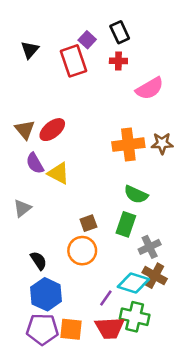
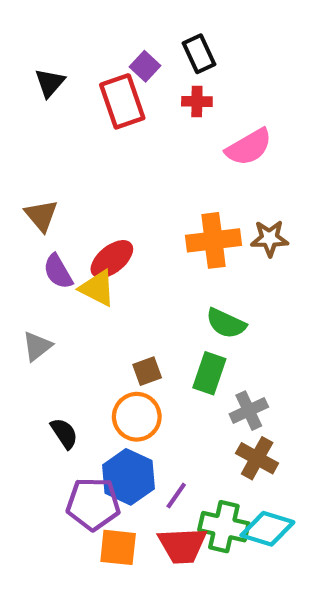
red ellipse: (52, 130) -> (112, 259), moved
cyan diamond: (133, 283) -> (267, 529), moved
blue hexagon: (46, 294) -> (128, 477), moved
purple pentagon: (42, 329) -> (93, 504), moved

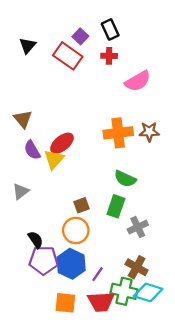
red rectangle: (122, 101) -> (68, 56), turned -36
yellow triangle: (97, 288) -> (54, 159), turned 45
brown cross: (257, 458) -> (137, 267), moved
purple pentagon: (93, 504) -> (44, 260), moved

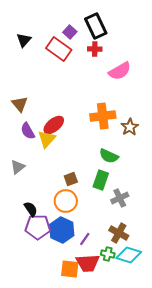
black rectangle: (110, 29) -> (96, 26), size x1.4
brown star: (149, 132) -> (130, 127), moved, turned -30
green cross: (124, 291) -> (108, 254), size x0.6
orange square: (65, 303) -> (70, 269), moved

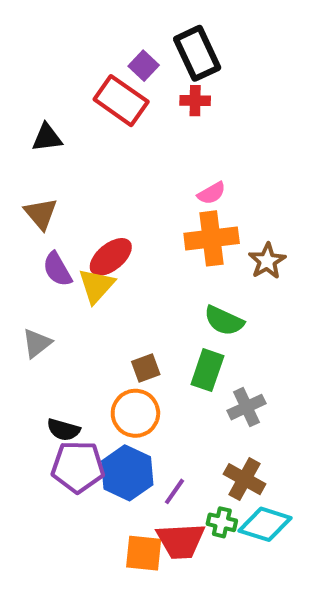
black triangle: (24, 40) -> (47, 138), moved, turned 42
pink semicircle: (120, 71) -> (212, 193), moved, size x0.6
black semicircle: (31, 209) -> (63, 430), turned 140

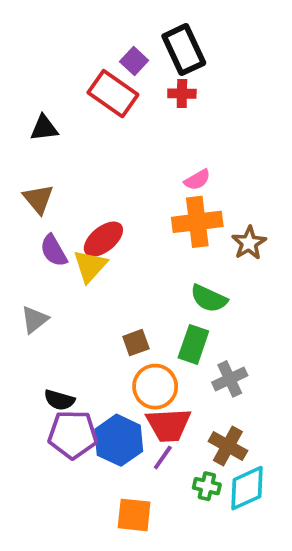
orange circle: (135, 413) -> (155, 387), moved
cyan diamond: (265, 524) -> (247, 488), turned -42
red trapezoid: (181, 541) -> (169, 425), moved

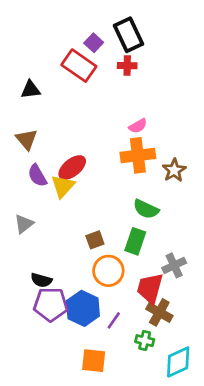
gray cross: (230, 379) -> (174, 265), moved
red trapezoid: (169, 425) -> (150, 288), moved, turned 108
cyan diamond: (247, 488) -> (178, 362), moved

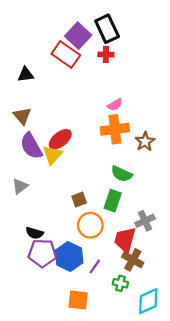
purple square: (94, 43) -> (78, 36), size x1.6
purple semicircle: (37, 176) -> (31, 146), size x1.4

